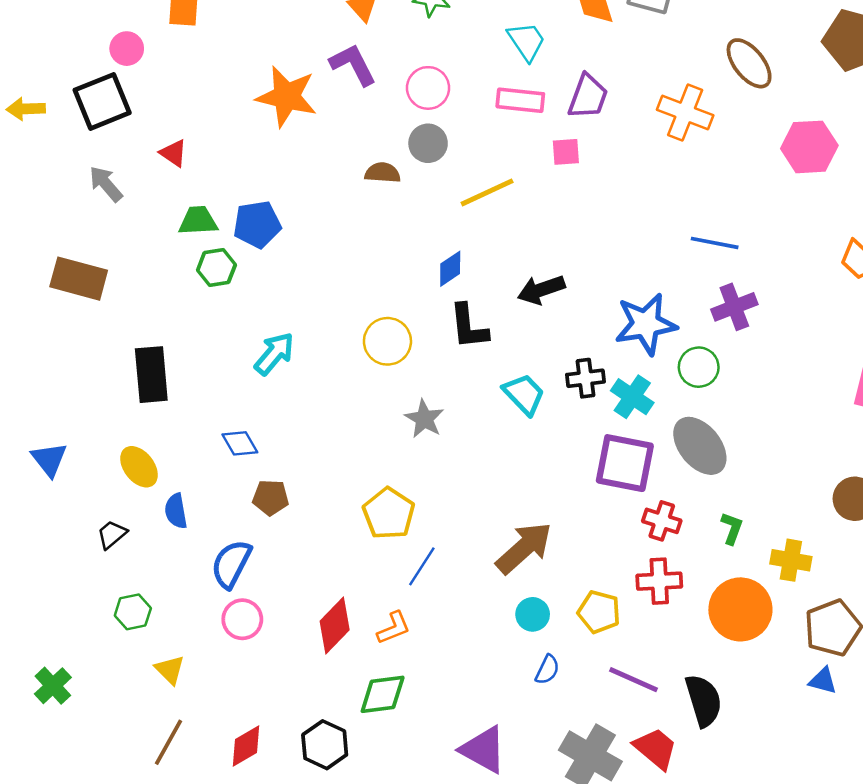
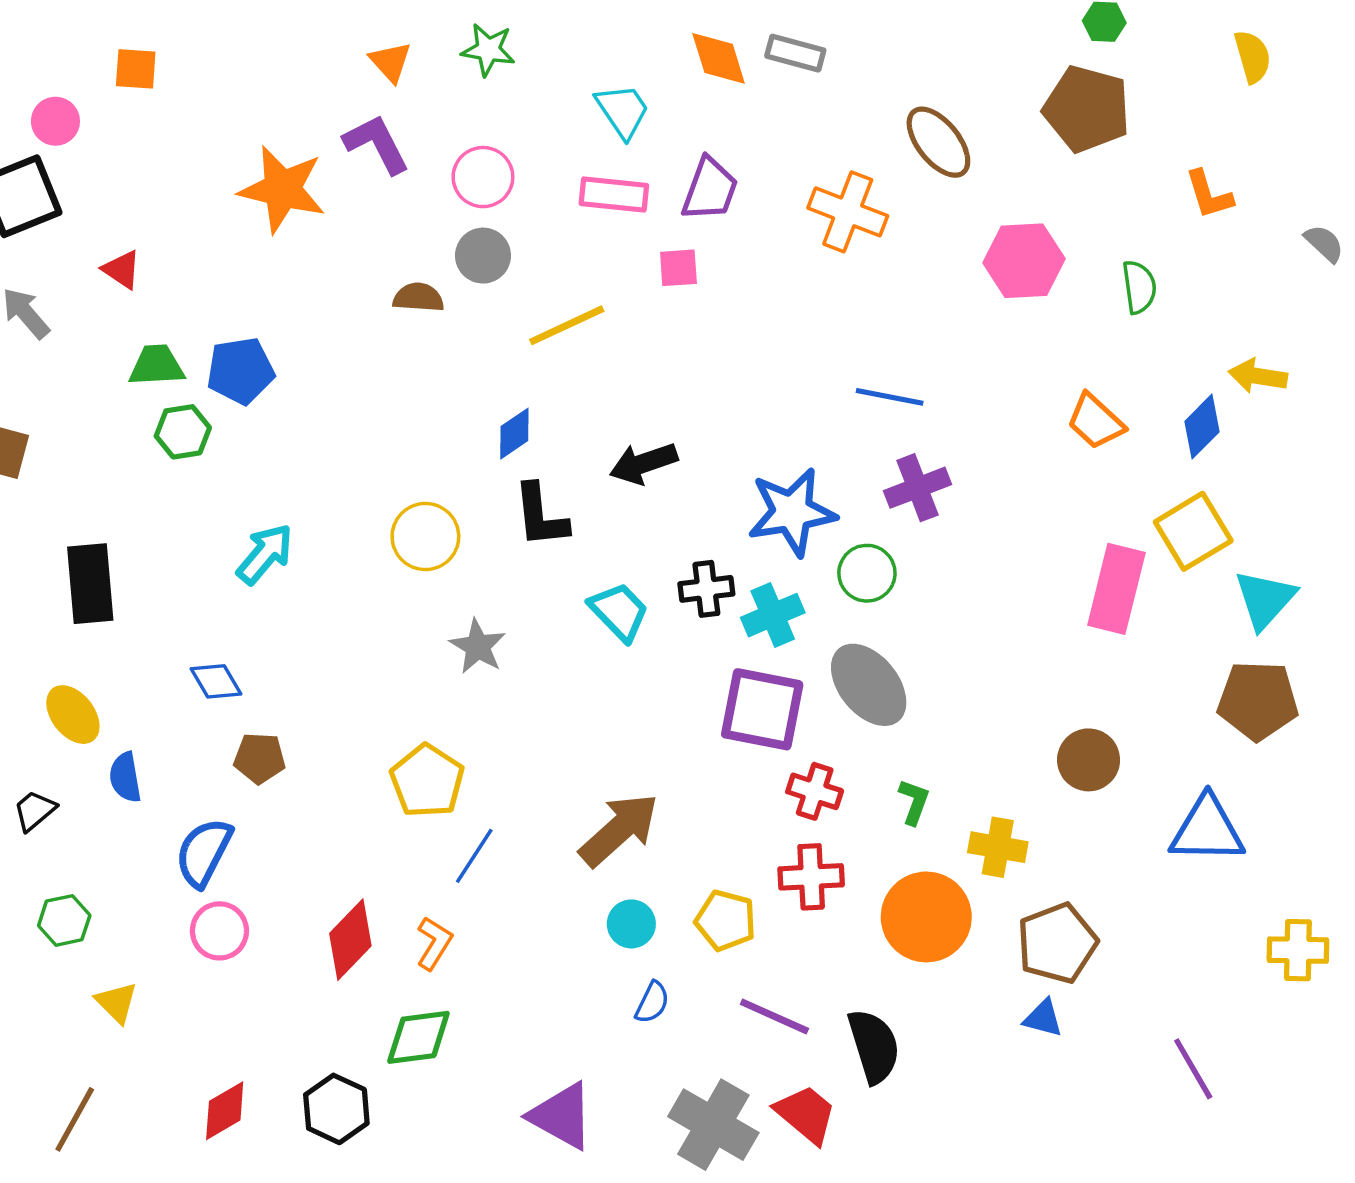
cyan cross: (632, 397) -> (773, 615), turned 33
orange L-shape: (394, 628) -> (434, 943), turned -36
brown line: (169, 742) -> (75, 1119), moved

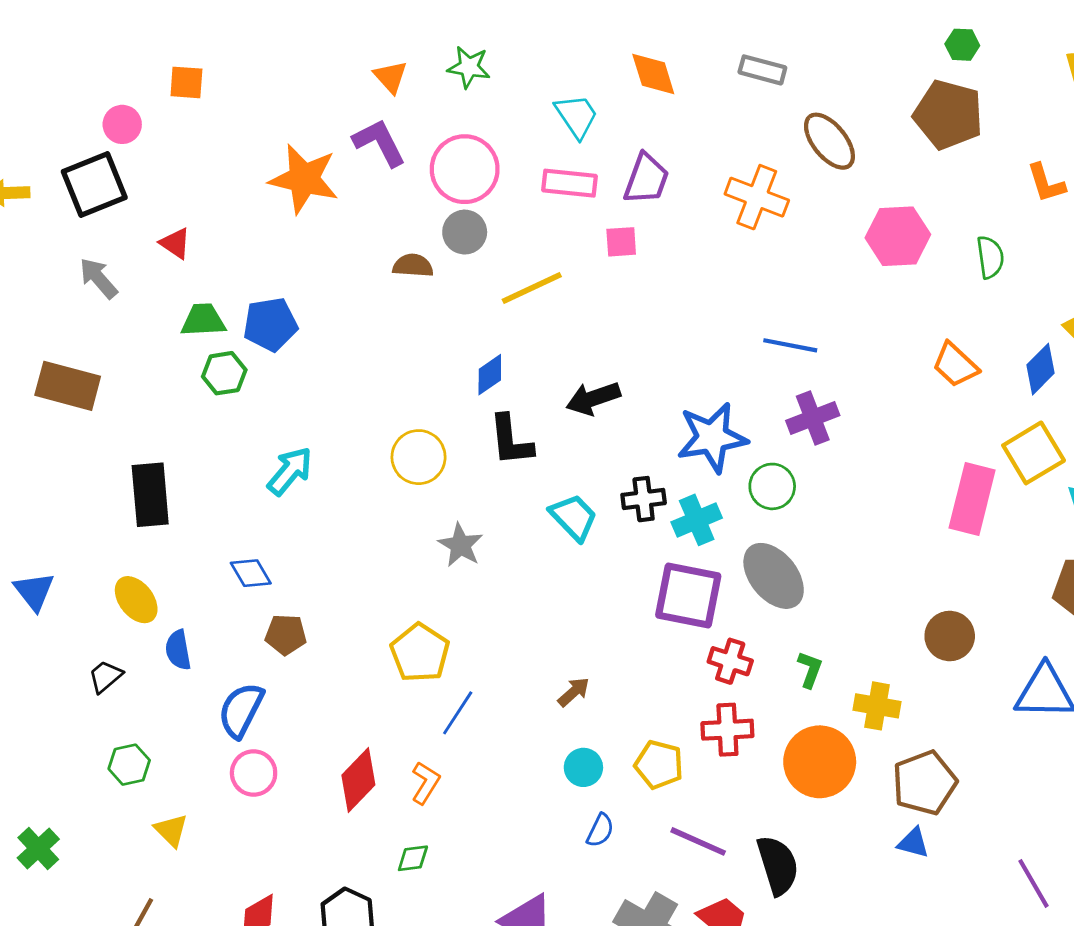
gray rectangle: (795, 53) -> (762, 70), moved
pink circle: (483, 177) -> (465, 169), size x1.4
brown arrow: (619, 830) -> (574, 692), size x0.5
green diamond: (418, 1037) -> (413, 858), size x0.6

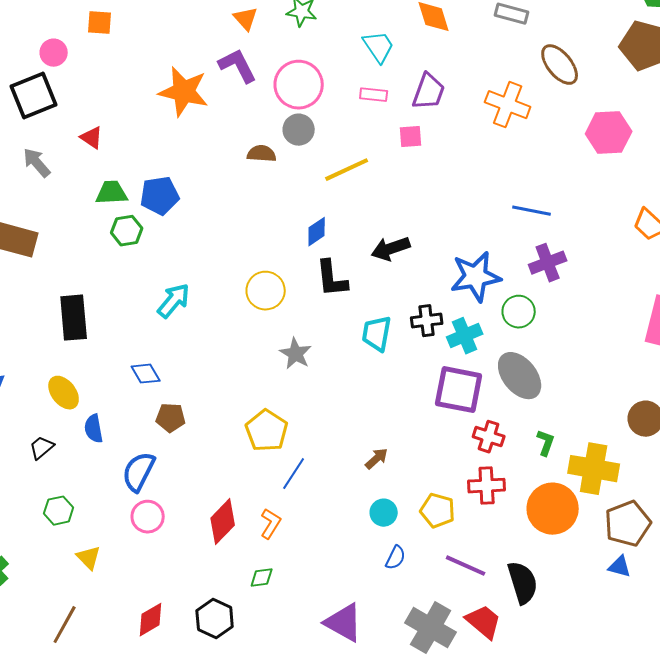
pink rectangle: (569, 183) -> (374, 95), size x0.7
cyan trapezoid: (574, 517) -> (377, 334), turned -126
yellow cross: (877, 706) -> (594, 469), size x1.5

